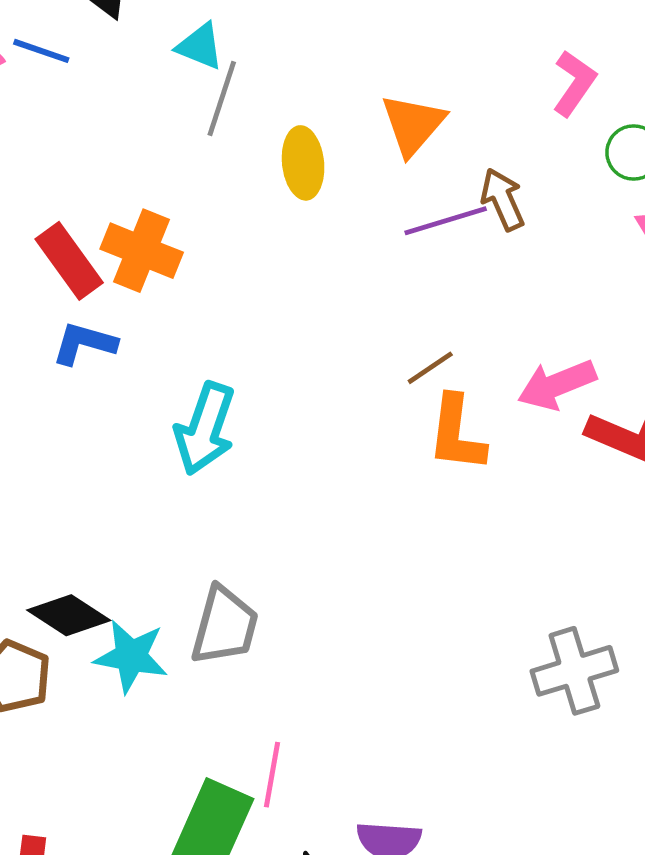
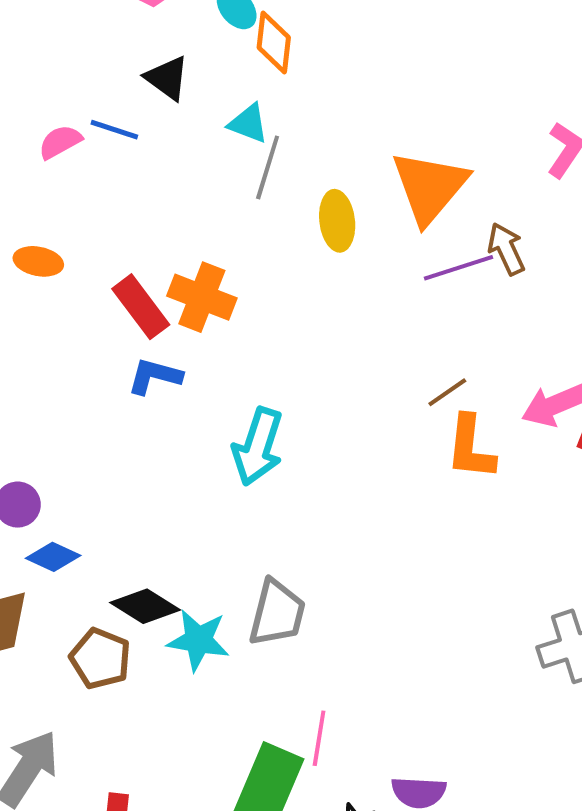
orange triangle: (413, 125) -> (430, 187), size x1.4

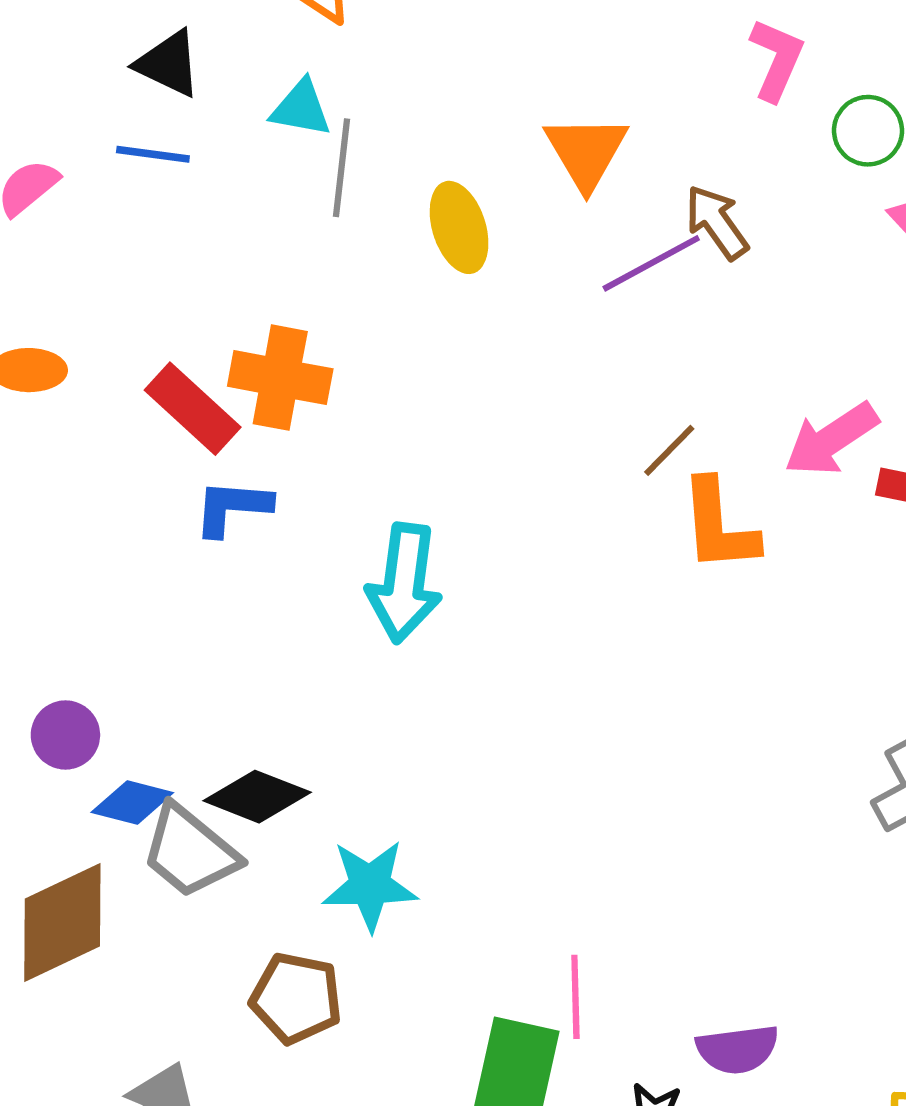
blue line: (114, 130) -> (153, 154), moved
orange triangle: (430, 187) -> (586, 152), size x0.7
black diamond: (145, 606) -> (257, 797), moved
gray trapezoid: (277, 613) -> (190, 851), moved, turned 126
brown pentagon: (100, 658) -> (296, 998), moved

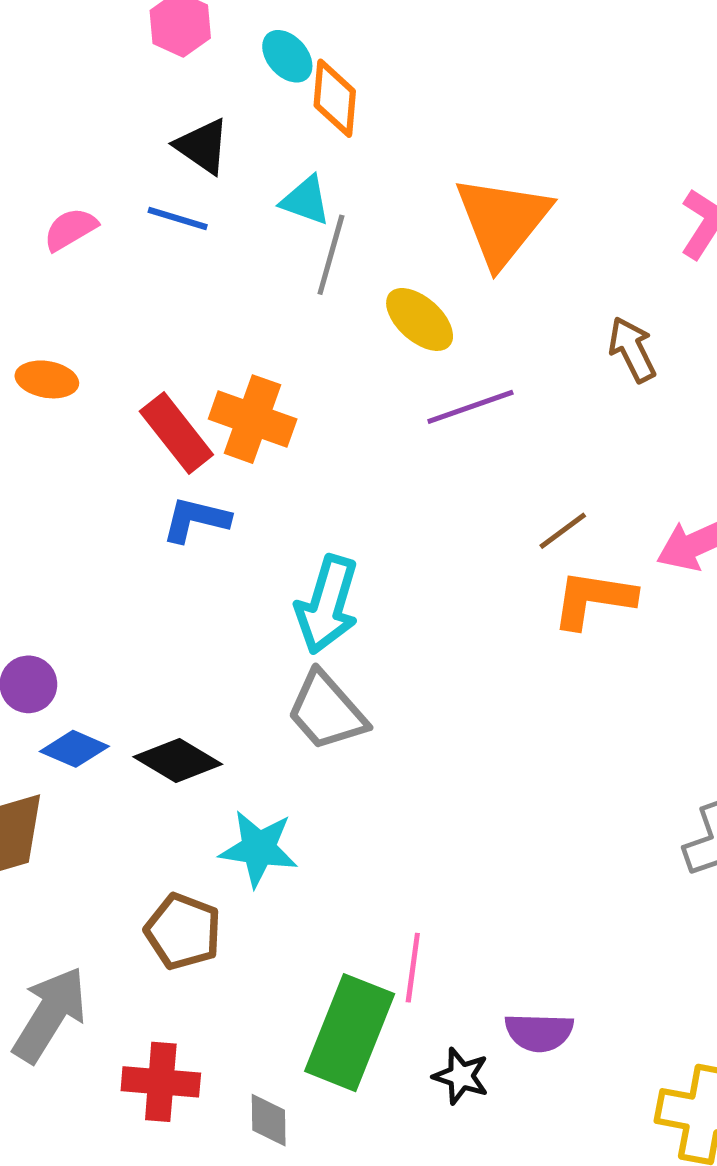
orange triangle: (586, 152) -> (502, 221), moved, size x1.4
yellow ellipse: (459, 227) -> (420, 319), turned -40
purple line: (651, 263) -> (470, 407), moved
orange L-shape: (719, 526) -> (593, 599), turned 94
gray trapezoid: (190, 851) -> (327, 711), moved

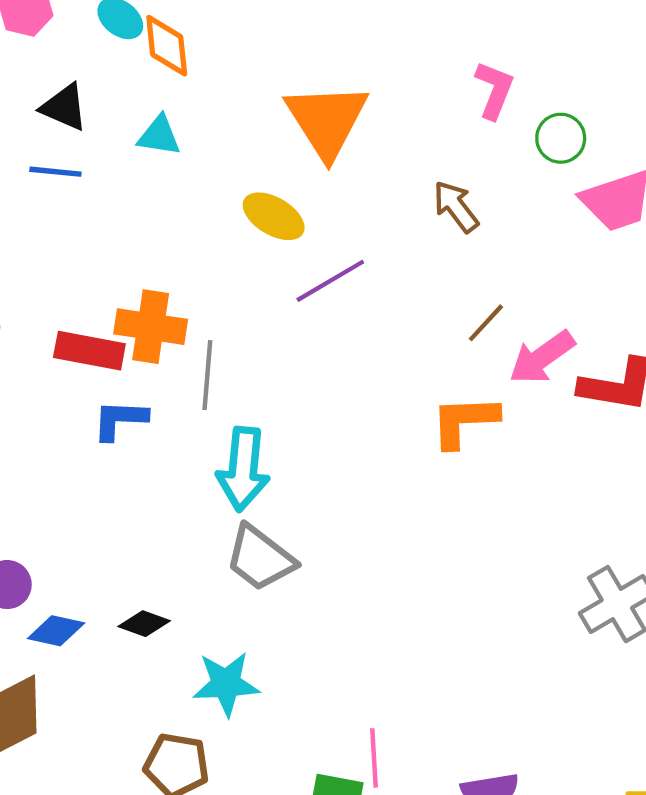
gray line: (331, 255) -> (207, 375), moved
red rectangle: (176, 433) -> (89, 351), turned -30
brown line: (563, 531) -> (486, 323), moved
black diamond: (178, 760) -> (144, 624), size x0.7

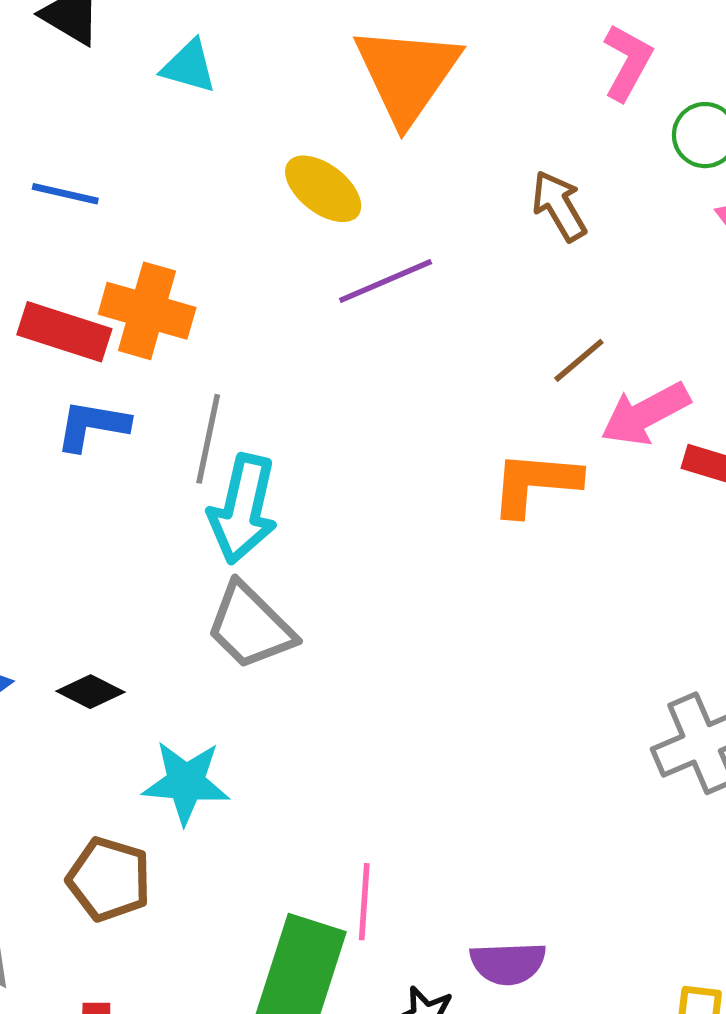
blue line: (55, 172) -> (65, 194), moved
gray line: (207, 375) -> (208, 439), moved

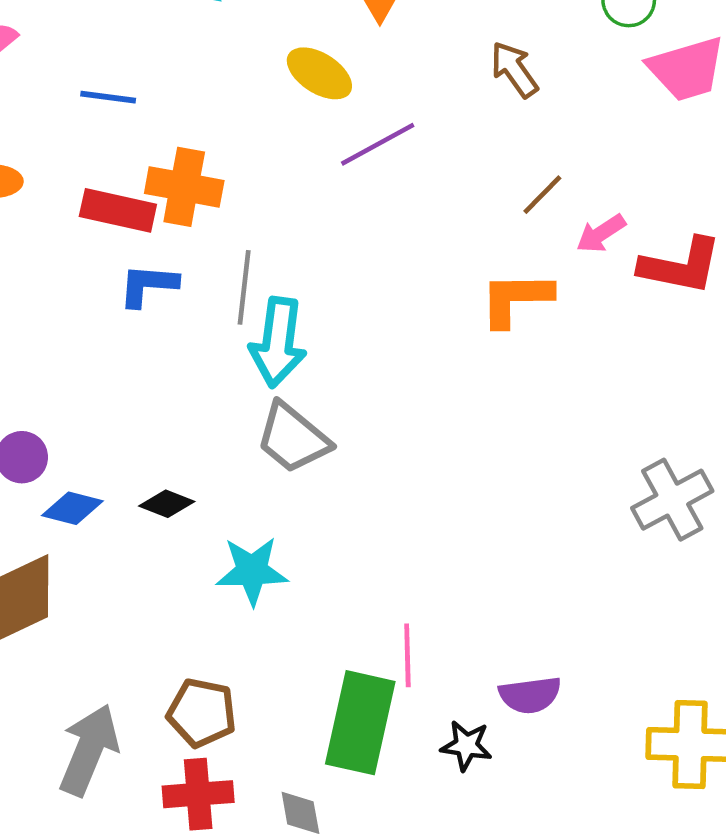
pink arrow: (645, 414) -> (601, 234), size x0.7
brown pentagon: (109, 879) -> (202, 713), moved

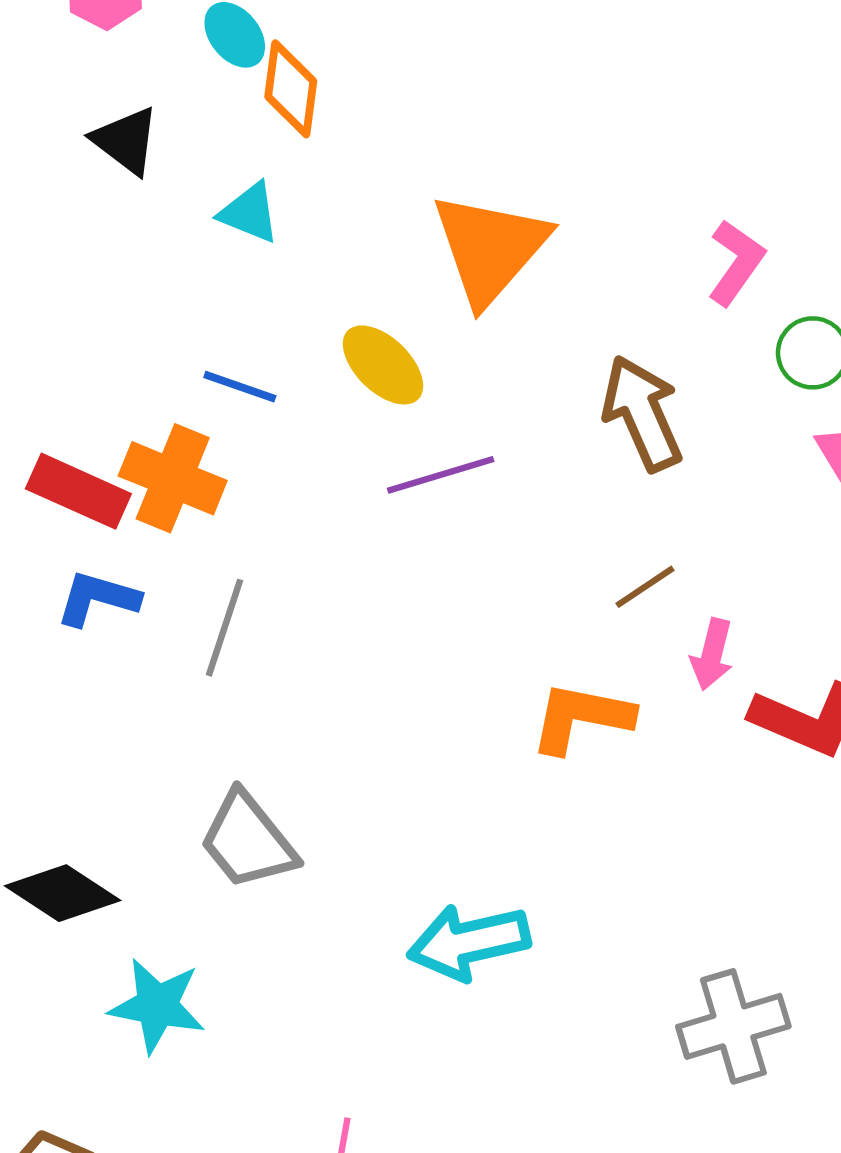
brown arrow: (514, 69) -> (642, 413), size x1.4
blue line: (108, 97) -> (240, 387), moved
pink arrow: (601, 234) -> (712, 654), turned -54
cyan arrow: (278, 342) -> (469, 942), moved, turned 58
black diamond: (167, 504) -> (63, 893), size x1.5

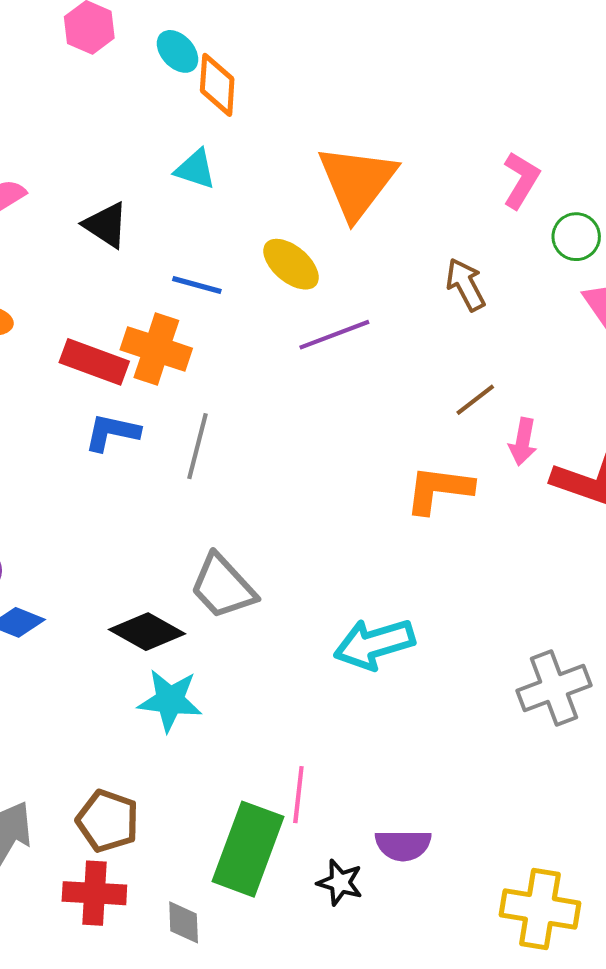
black triangle: (126, 141) -> (106, 225), moved
brown arrow: (642, 413) -> (466, 285), size x0.7
black diamond: (63, 893) -> (147, 632), moved

